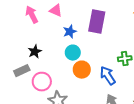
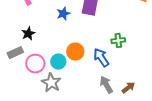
cyan circle: (73, 53) -> (58, 62), moved

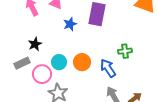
cyan circle: (58, 62) -> (59, 62), moved

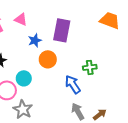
orange circle: (82, 62) -> (48, 59), moved

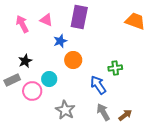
purple rectangle: (62, 30) -> (79, 17), moved
gray star: (23, 109) -> (65, 110), moved

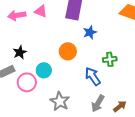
pink arrow: (22, 24) -> (17, 15), turned -72
blue star: (60, 41) -> (90, 32), moved
gray arrow: (103, 112) -> (98, 103), turned -120

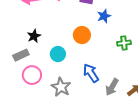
blue arrow: (93, 76) -> (91, 73), moved
pink circle: (27, 82) -> (32, 75), moved
gray star: (60, 101) -> (61, 87), moved

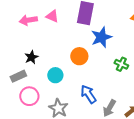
blue star: (104, 16) -> (101, 37), size x1.5
green cross: (124, 43) -> (121, 64), turned 32

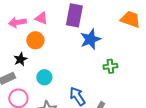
orange circle: (79, 56) -> (35, 40), moved
green cross: (121, 64) -> (110, 66), turned -32

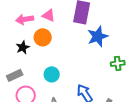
black star: (20, 59) -> (23, 47), moved

